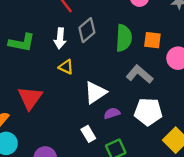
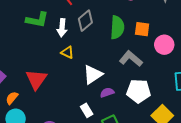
green L-shape: (22, 43) -> (37, 20), moved

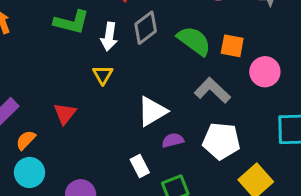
green semicircle: (117, 27) -> (194, 41), turned -60
yellow triangle: (67, 52) -> (103, 75), moved, turned 32
red triangle: (36, 79) -> (65, 114), size x0.7

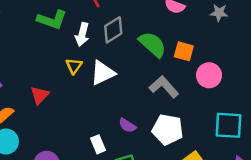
white triangle: (152, 111) -> (103, 73), moved
purple semicircle: (173, 140) -> (127, 125), turned -138

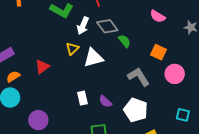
gray diamond: (113, 30) -> (107, 26), turned 75
green semicircle: (152, 44) -> (124, 41), moved, size x0.6
cyan square: (228, 125) -> (183, 115), size x0.6
white rectangle: (98, 144) -> (82, 98), moved

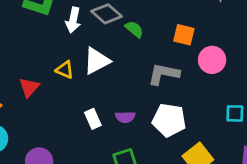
yellow triangle: (72, 49) -> (65, 70), moved, turned -40
gray L-shape: (139, 77) -> (164, 74), turned -35
purple semicircle: (105, 101) -> (125, 117), turned -32

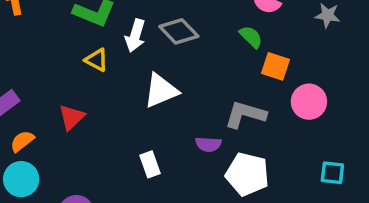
green semicircle: (134, 29) -> (251, 37), moved
yellow triangle: (65, 70) -> (97, 60), moved
purple semicircle: (125, 117) -> (208, 144), moved

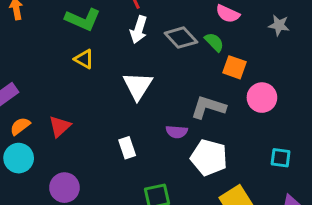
gray diamond: (179, 31) -> (181, 38), moved
white arrow: (135, 36) -> (139, 30), moved
white triangle: (161, 91) -> (138, 86), turned -36
red triangle: (72, 117) -> (60, 126), moved

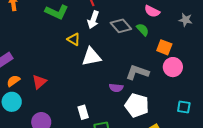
yellow triangle: (84, 59) -> (74, 39), moved
orange square: (234, 67) -> (164, 47), moved
white triangle: (138, 86) -> (91, 57), turned 45
white rectangle: (127, 148) -> (83, 112), moved

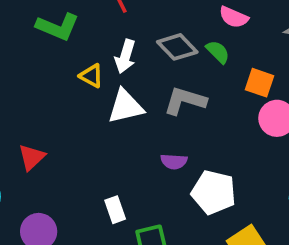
white arrow: (93, 20) -> (125, 56), moved
gray L-shape: (137, 72) -> (185, 101), moved

